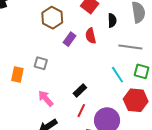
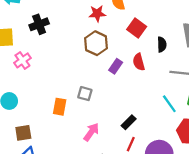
pink arrow: (46, 98) -> (91, 132), turned 78

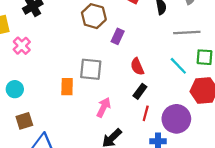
red semicircle: (139, 62) -> (137, 67), moved
gray square: (85, 94) -> (91, 69), size x1.5
brown square: (23, 133) -> (24, 121), moved

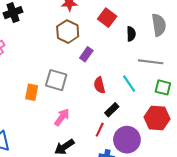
cyan line: (178, 66) -> (129, 84), moved
black rectangle: (140, 91) -> (112, 110), moved

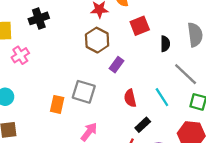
red square: (107, 18) -> (140, 26), turned 30
gray line: (151, 62) -> (186, 74), turned 35

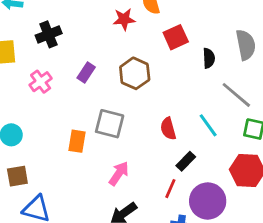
brown hexagon: (97, 40) -> (135, 73), moved
pink cross: (20, 55) -> (41, 82), moved
purple rectangle: (117, 65) -> (86, 73), moved

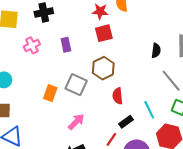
red square: (176, 37) -> (104, 33), moved
purple rectangle: (86, 73) -> (66, 45), turned -56
brown hexagon: (135, 73) -> (103, 68), moved
cyan line: (208, 125) -> (149, 110), moved

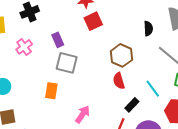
brown hexagon: (103, 68) -> (121, 55), moved
gray square: (76, 85) -> (67, 63), moved

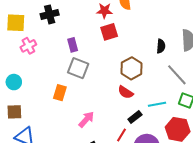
pink cross: (24, 47) -> (28, 46), moved
red semicircle: (119, 81) -> (126, 92), turned -49
cyan line: (153, 89) -> (157, 104), turned -72

